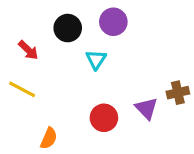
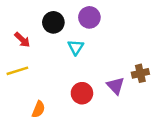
yellow line: (22, 89) -> (17, 71), turned -45

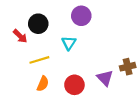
black circle: (53, 22) -> (38, 24), moved
yellow line: (17, 71) -> (39, 60), moved
orange semicircle: (38, 109) -> (43, 84), moved

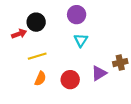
red arrow: (20, 36) -> (19, 34), turned -64
cyan triangle: (69, 43) -> (81, 40), moved
purple triangle: (105, 78) -> (99, 73), turned 42

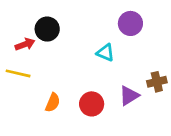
purple circle: (77, 15) -> (130, 23), moved
cyan triangle: (81, 40) -> (105, 53), turned -40
yellow line: (37, 56) -> (18, 73), moved, turned 30

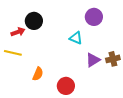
purple triangle: (129, 96) -> (93, 60), moved
red circle: (92, 104) -> (66, 86), moved

